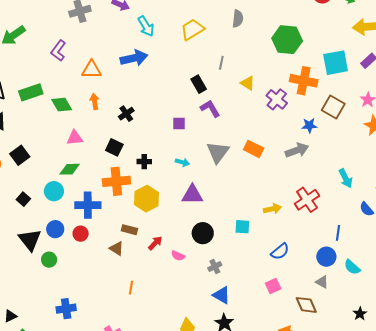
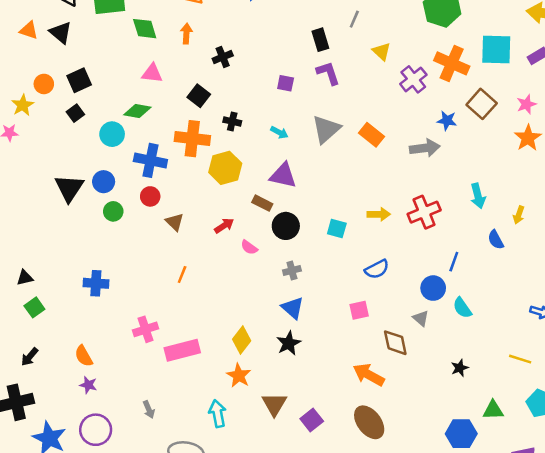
black square: (23, 199) -> (75, 113), moved
brown rectangle: (129, 230) -> (262, 203), moved
red circle: (81, 234) -> (150, 196), moved
green circle: (49, 260) -> (113, 211), moved

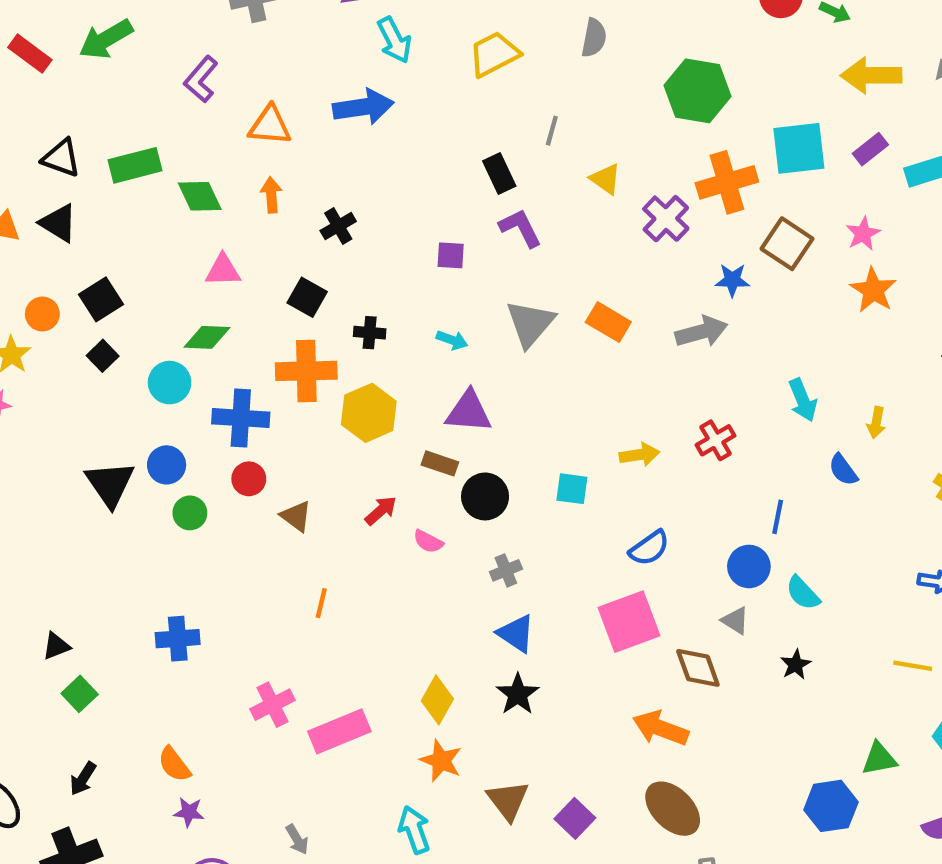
orange cross: (452, 63) -> (727, 182), turned -32
red cross: (424, 212) -> (716, 440), size x0.7
pink square: (359, 310) -> (629, 622), size x1.8
black star: (460, 368) -> (796, 665), moved

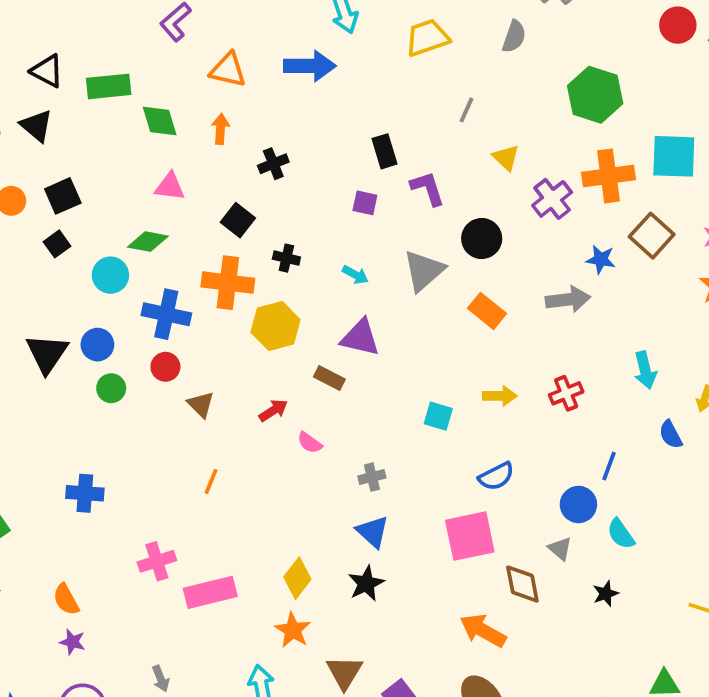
black rectangle: (499, 173) -> (385, 151), moved
orange rectangle: (608, 322) -> (487, 311), moved
black circle: (485, 496) -> (482, 239), moved

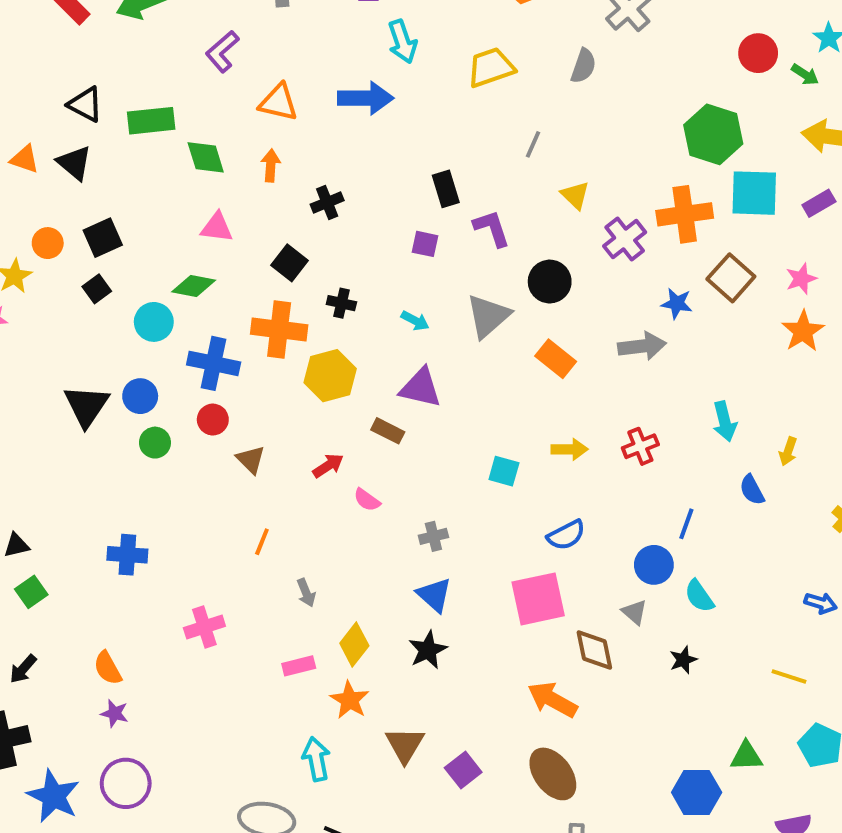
green hexagon: (595, 95) -> (713, 134), moved
pink rectangle: (210, 592) -> (299, 666), moved, size x0.6
gray arrow: (161, 679) -> (306, 593), moved

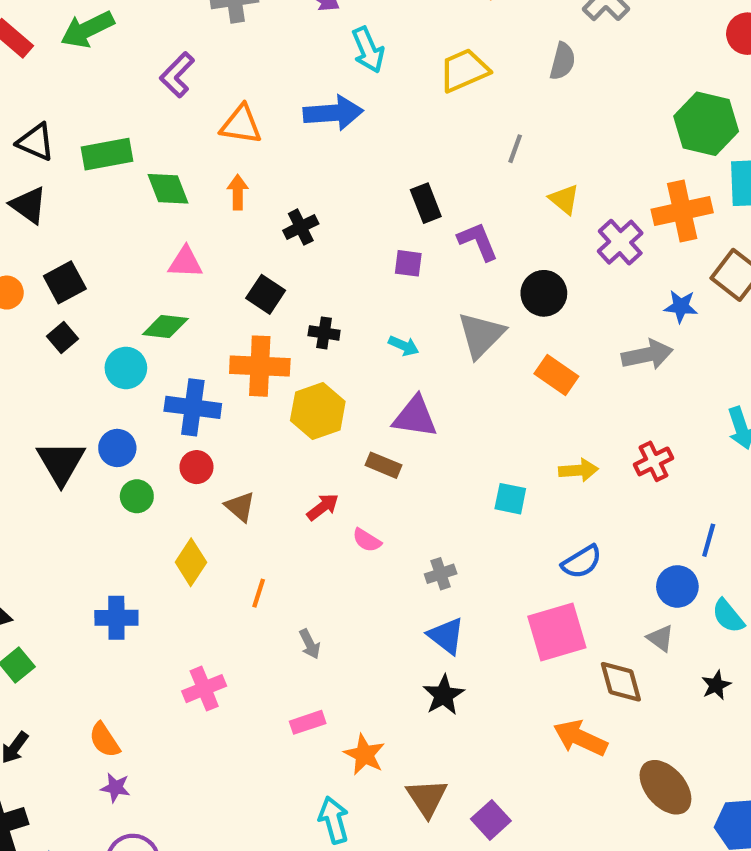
yellow diamond: (354, 644) -> (191, 562), moved
brown ellipse: (553, 774) -> (665, 787), moved

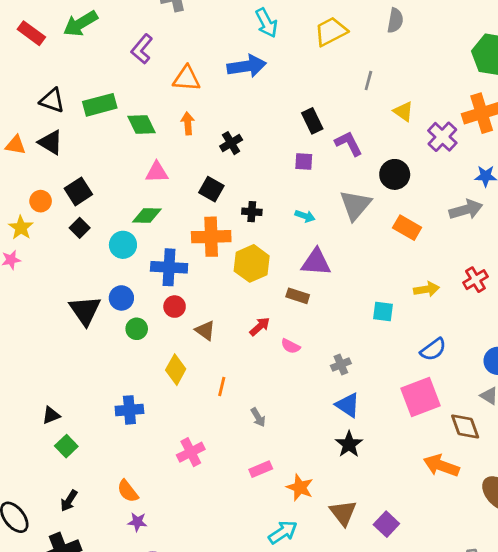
cyan arrow: (334, 820) -> (283, 532), turned 76

